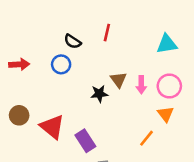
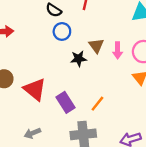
blue circle: (61, 64) -> (62, 31), moved
orange line: (146, 138) -> (97, 104), moved

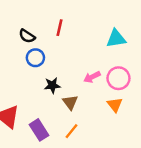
brown triangle: (96, 46) -> (70, 102), moved
pink arrow: (118, 50) -> (92, 77), turned 63

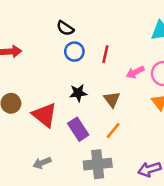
red line: (59, 28) -> (105, 54), moved
black star: (52, 85) -> (78, 93), moved

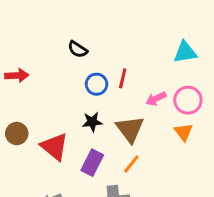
blue circle: (74, 52) -> (97, 84), moved
brown triangle: (112, 99) -> (130, 129), size x1.5
purple rectangle: (78, 129) -> (92, 163), turned 60

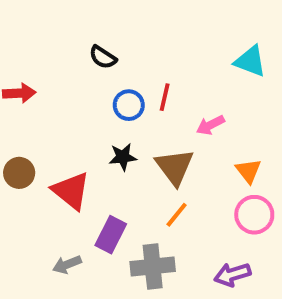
cyan triangle: (185, 52) -> (250, 61), turned 30
pink circle: (188, 100) -> (254, 215), moved
purple rectangle: (92, 163) -> (111, 235), moved

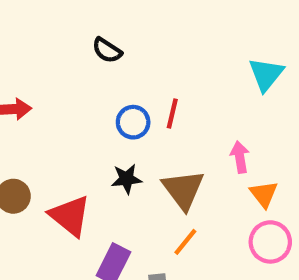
black semicircle: (103, 57) -> (107, 50), moved
cyan triangle: (250, 61) -> (266, 74), turned 48
pink arrow: (210, 125) -> (240, 157), moved, turned 108

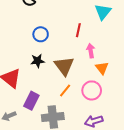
red line: (172, 113) -> (78, 30), moved
pink circle: (270, 242) -> (92, 90), moved

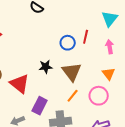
blue circle: (41, 34) -> (68, 43), moved
pink arrow: (91, 51) -> (110, 47), moved

